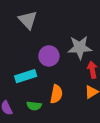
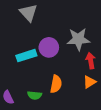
cyan rectangle: (26, 76) -> (26, 56), moved

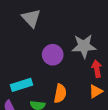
cyan rectangle: (26, 56) -> (21, 85), moved

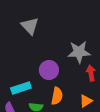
purple circle: (53, 55) -> (49, 70), moved
orange triangle: (96, 91) -> (86, 101), moved

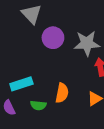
purple circle: (49, 70) -> (53, 38), moved

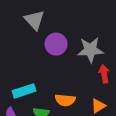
orange semicircle: (62, 93) -> (65, 100), turned 84

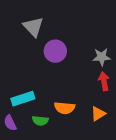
gray star: (90, 50) -> (102, 57), moved, size x0.7

